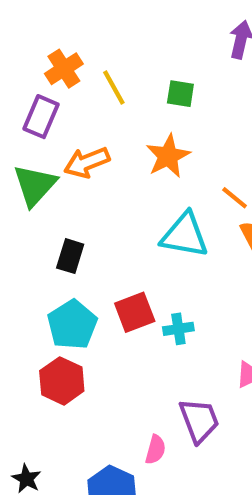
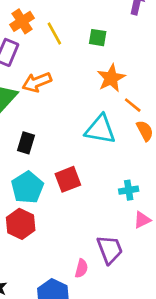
orange star: (168, 156) -> (111, 78), moved
cyan cross: (178, 329) -> (129, 190), moved

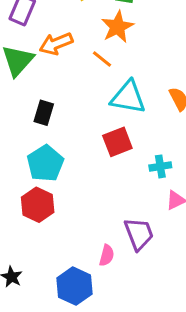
orange star: (111, 78) -> (117, 27), moved
orange line: (133, 105) -> (102, 59), moved
red square: (68, 179) -> (117, 142), moved

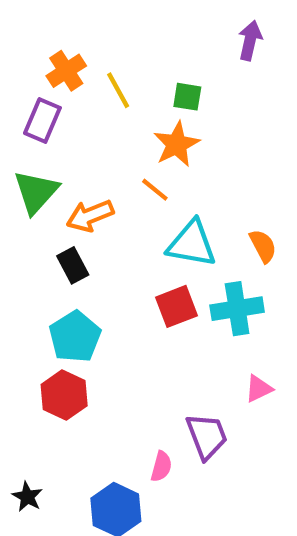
orange arrow: (56, 44) -> (90, 216), moved
black rectangle: (44, 113) -> (73, 265), turned -45
cyan cross: (160, 166) -> (237, 309), moved, size x1.6

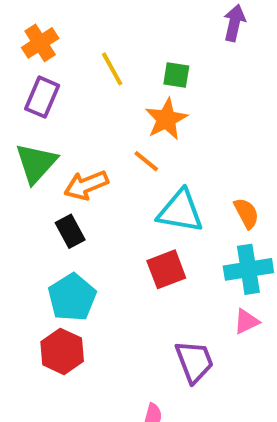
orange cross: (66, 71) -> (40, 43), moved
cyan cross: (237, 309) -> (248, 269), moved
pink triangle: (259, 389) -> (246, 321), moved
purple trapezoid: (207, 436) -> (194, 361), moved

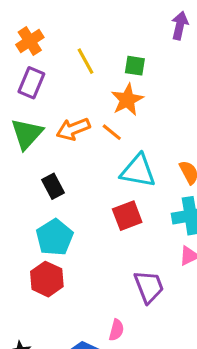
orange arrow: (86, 185) -> (73, 129), moved

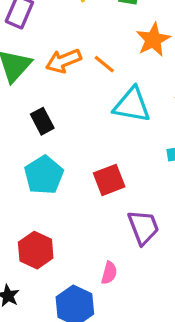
orange star: (127, 100) -> (153, 40), moved
red square: (127, 216) -> (109, 180), moved
red hexagon: (47, 279) -> (36, 250), moved

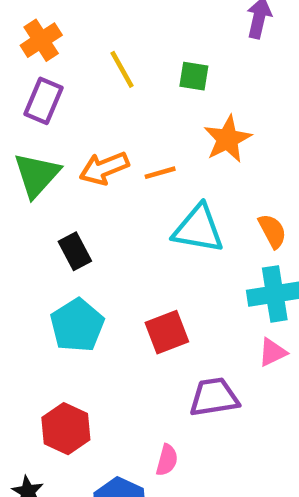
orange line: (104, 64) -> (160, 173), turned -55
purple trapezoid: (143, 227) -> (214, 397), turned -78

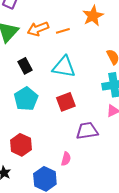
cyan triangle: (198, 229) -> (64, 67), moved

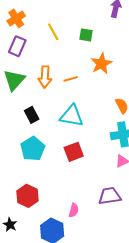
orange arrow: (38, 29) -> (45, 77), turned -65
purple trapezoid: (87, 131) -> (110, 196), moved

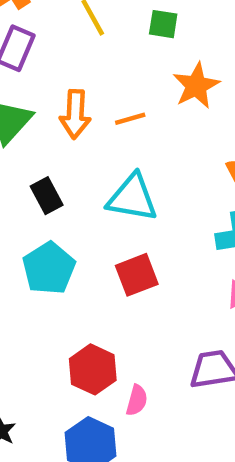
red hexagon: (28, 196) -> (93, 369), moved

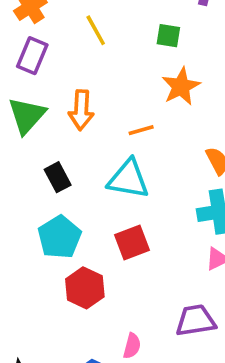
green square: (163, 24) -> (168, 36), moved
orange line: (130, 119) -> (141, 130), moved
red hexagon: (93, 369) -> (85, 288), moved

